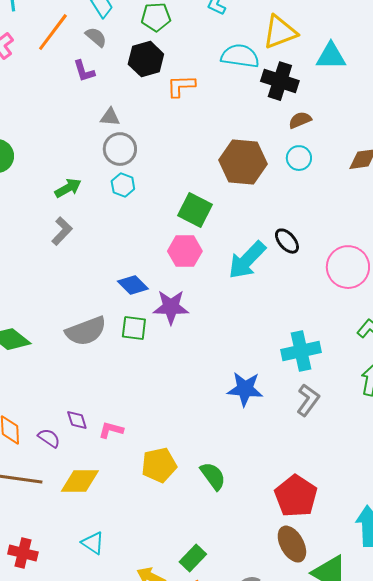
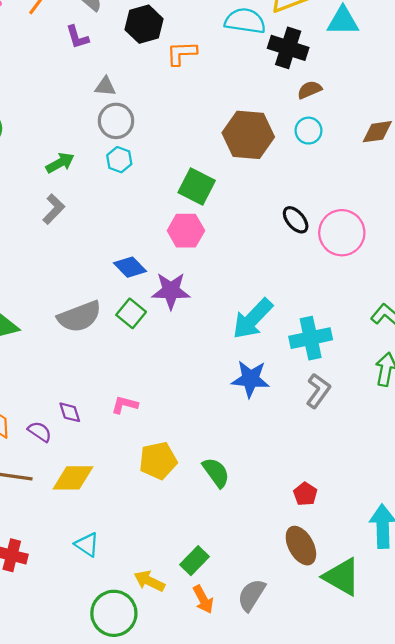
cyan arrow: (247, 260) -> (253, 319), moved
pink circle: (348, 267) -> (342, 233), moved
green square: (134, 328) -> (131, 313), turned 32
pink L-shape: (111, 430) -> (125, 405), moved
red pentagon: (296, 496) -> (305, 494), size x0.5

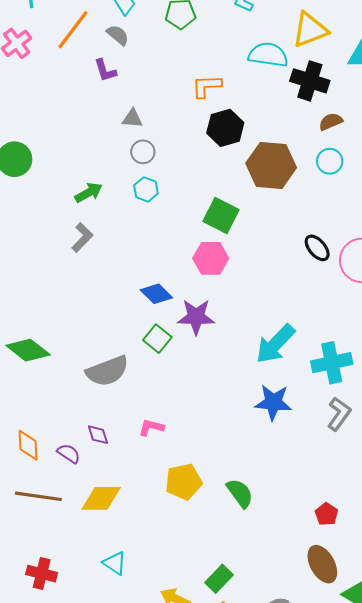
black hexagon: (144, 24) -> (225, 128), moved
gray circle: (116, 121) -> (143, 152), size x0.7
gray semicircle: (79, 317) -> (107, 371), moved

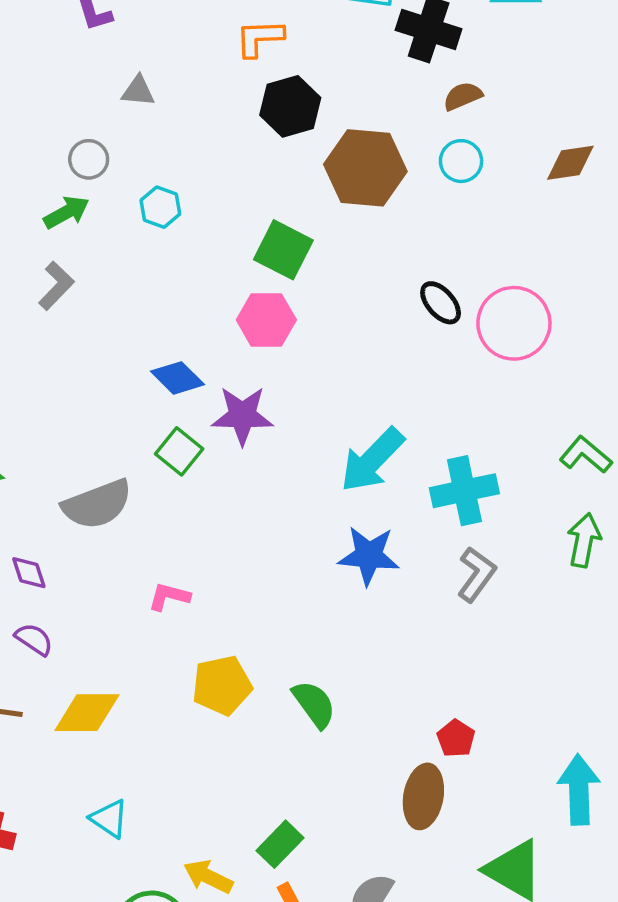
gray circle: (143, 152) -> (89, 159), moved
purple diamond: (98, 435) -> (29, 573), moved
brown ellipse: (322, 564) -> (423, 796), moved, turned 39

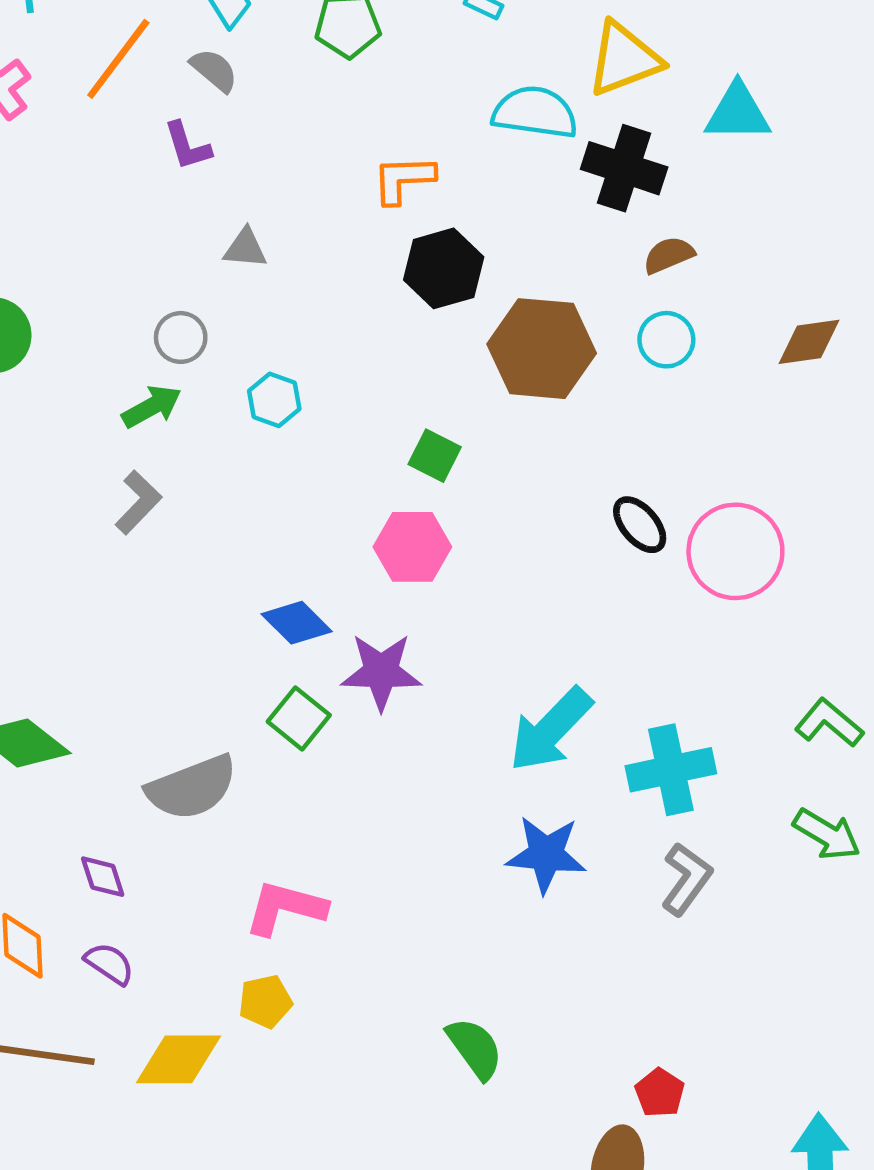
green square: (283, 250) -> (435, 456), size x0.7
green arrow: (584, 540) -> (827, 834), turned 110
pink L-shape: (169, 597) -> (285, 908), size x1.5
yellow pentagon: (222, 685) -> (265, 1001), moved, size x0.7

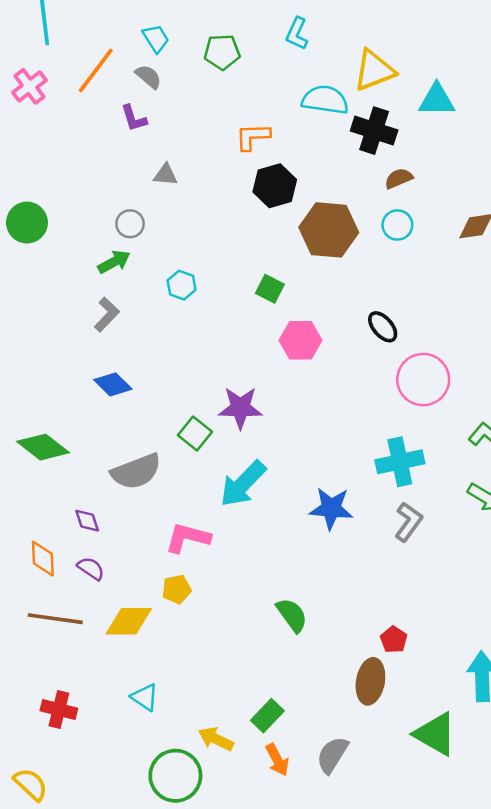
cyan hexagon: (274, 400) -> (182, 285), moved
pink hexagon: (412, 547) -> (301, 340), moved
pink circle: (735, 551) -> (423, 380), moved
blue diamond: (297, 623) -> (113, 384), moved
cyan arrow: (551, 730) -> (243, 484), moved

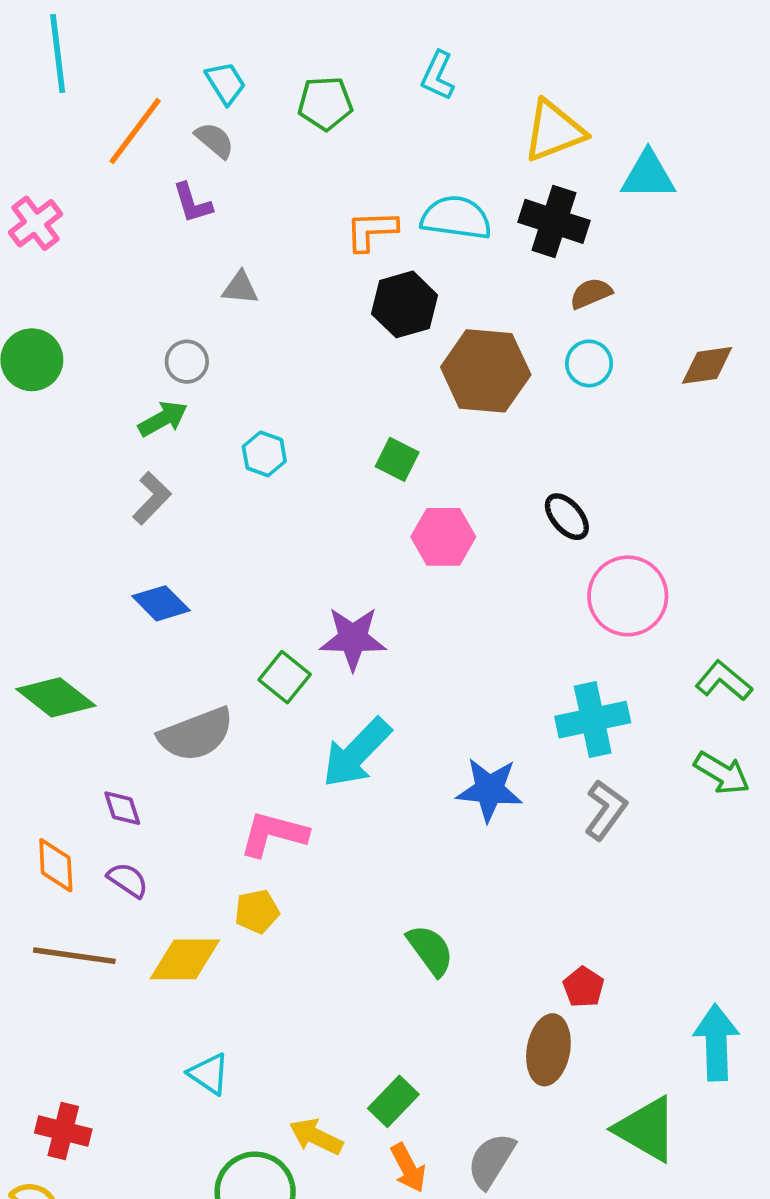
pink cross: (29, 86) -> (36, 223), moved
cyan semicircle: (325, 100) -> (456, 218), moved
red cross: (59, 709) -> (63, 1131), moved

